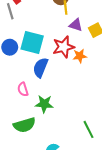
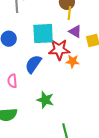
cyan square: (32, 43) -> (43, 34), moved, turned -30
green star: (44, 104) -> (45, 100), moved

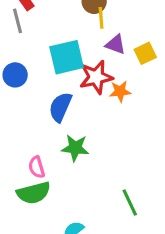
pink semicircle: (12, 81) -> (37, 167), moved
green star: (45, 100) -> (75, 148), moved

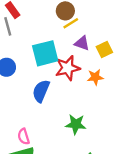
yellow line: (101, 18) -> (71, 23), turned 63
orange star: (120, 91) -> (95, 77), moved
green star: (75, 148) -> (76, 124), moved

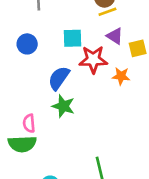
cyan square: (45, 53) -> (72, 38), size x0.7
green star: (76, 124) -> (63, 106), moved

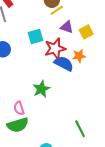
blue semicircle: (59, 78) -> (64, 64), moved, turned 96
green star: (63, 106) -> (41, 89), turned -30

